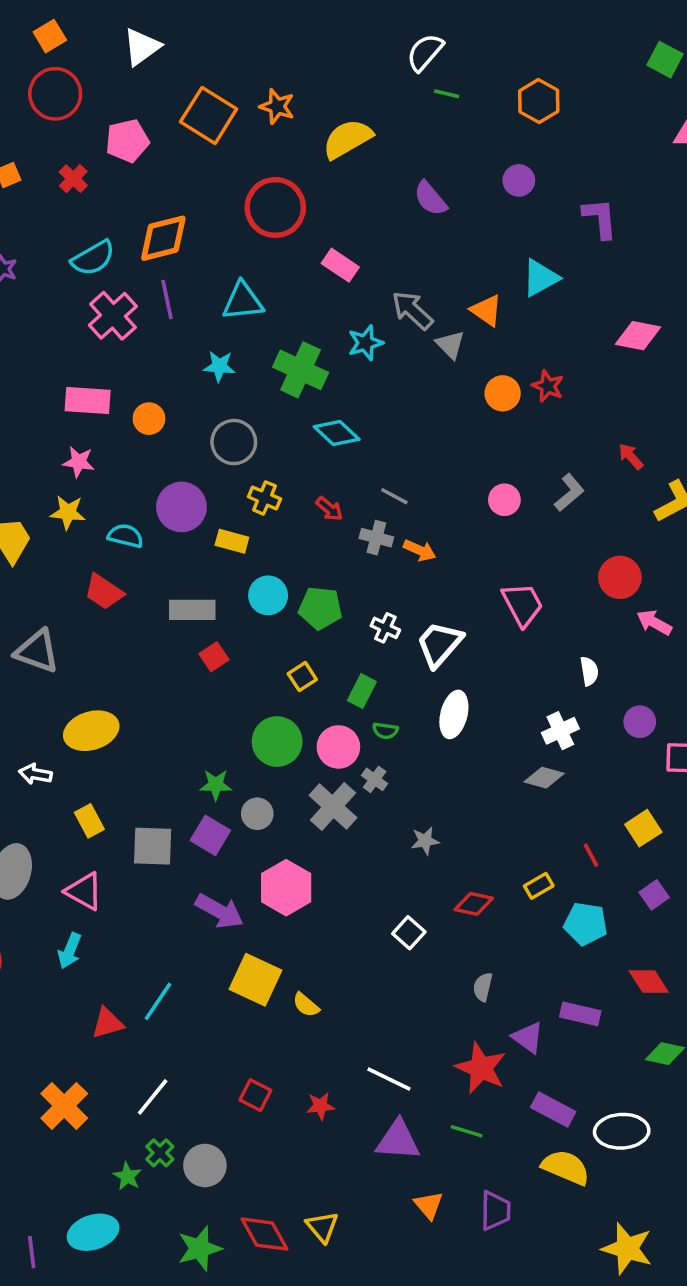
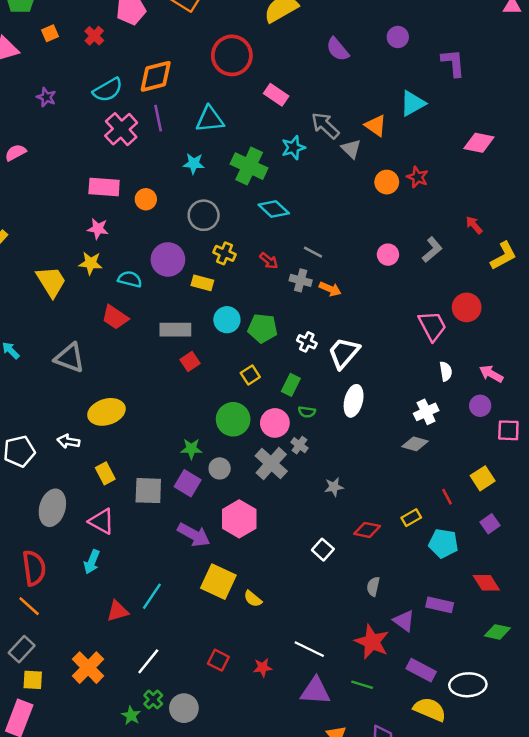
pink trapezoid: (522, 604) -> (432, 326), moved
pink arrow: (654, 622) -> (491, 374), moved

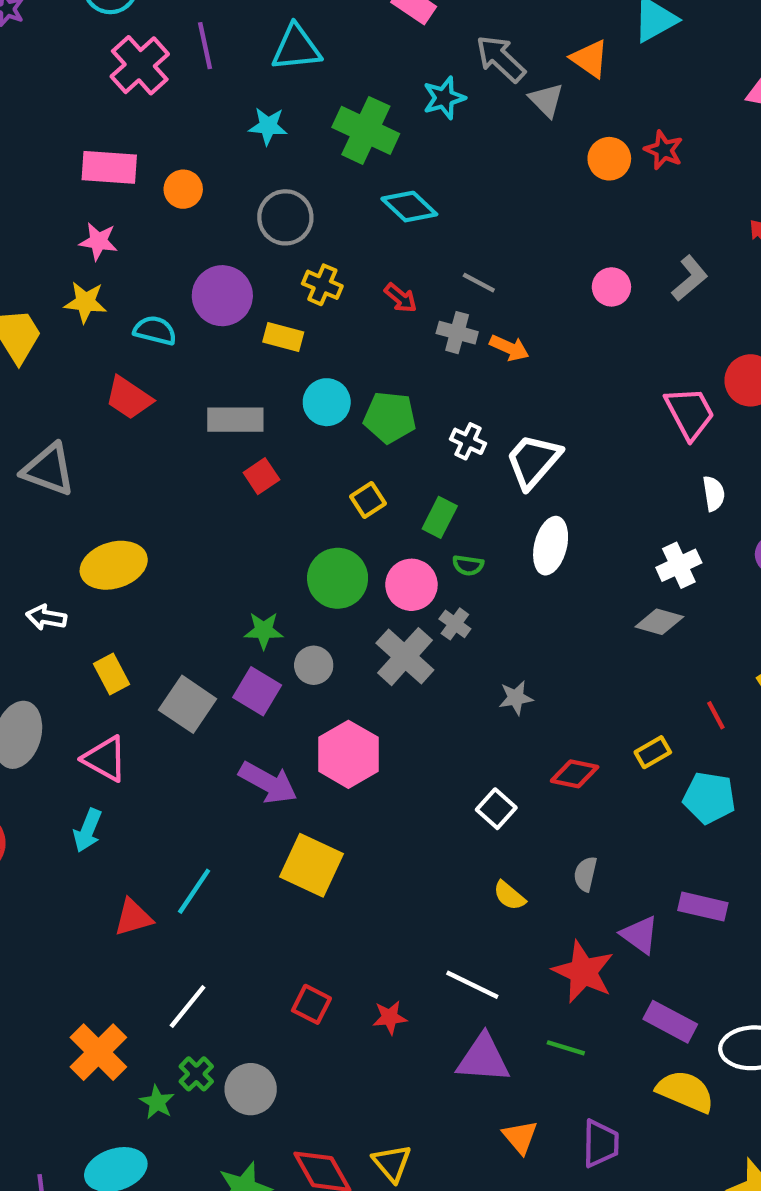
gray square: (148, 491) -> (188, 704), turned 32
yellow semicircle: (253, 599) -> (509, 896), moved
orange cross: (88, 668) -> (98, 1052), moved

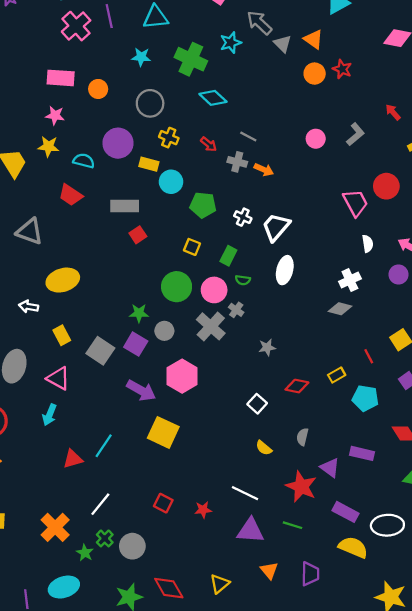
orange triangle: (590, 59) -> (313, 39), moved
cyan circle: (327, 402) -> (171, 182), moved
yellow square: (368, 500) -> (192, 247), turned -35
yellow triangle: (392, 1163) -> (220, 584), moved, turned 30

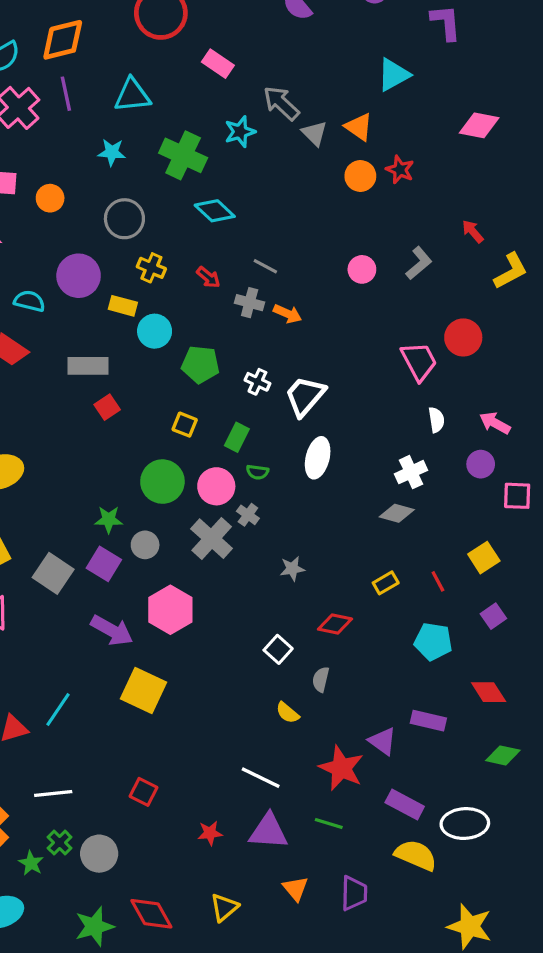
yellow rectangle: (337, 375) -> (386, 583), moved
gray semicircle: (302, 437) -> (321, 679), moved
white line: (100, 504) -> (53, 793), turned 45
red star: (203, 510) -> (210, 833), moved

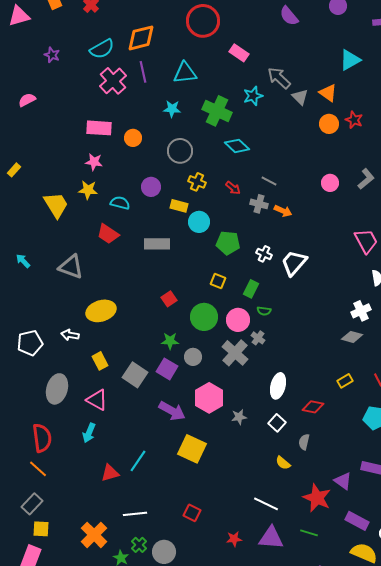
purple circle: (79, 276) -> (151, 187), size x0.7
red square: (107, 407) -> (169, 299), moved
white ellipse: (318, 458) -> (278, 386), moved
gray star: (292, 569) -> (239, 417), moved

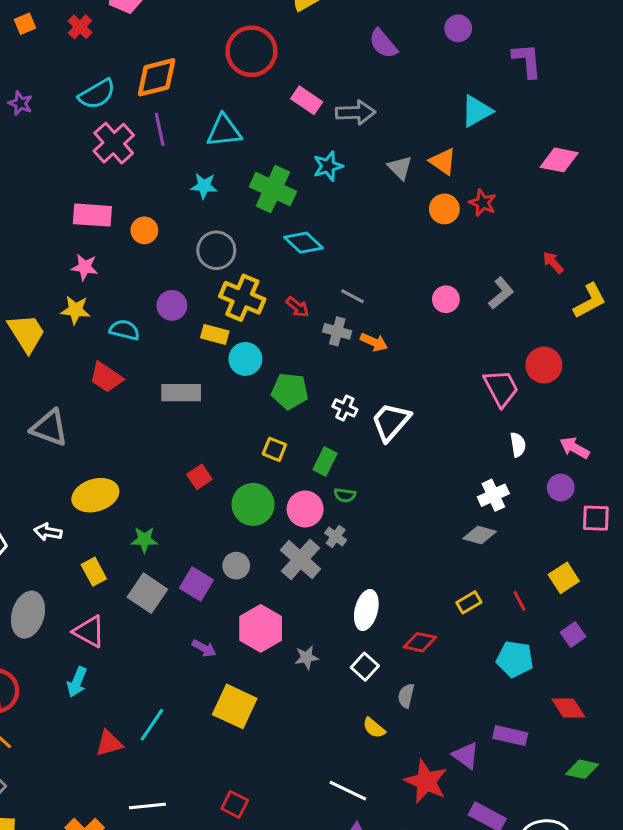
gray arrow: (279, 78) -> (356, 112), moved, turned 135
yellow cross: (197, 182) -> (242, 298), size x1.6
green star: (170, 341) -> (144, 540), moved
purple arrow: (172, 411) -> (204, 648), size x0.6

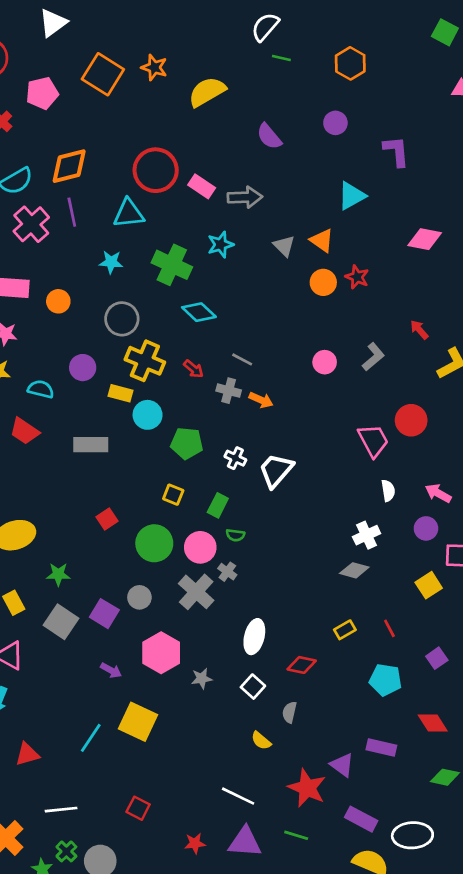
red circle: (251, 51) -> (156, 170), moved
yellow square: (564, 578) -> (429, 585), moved
cyan line: (152, 725) -> (91, 738), moved

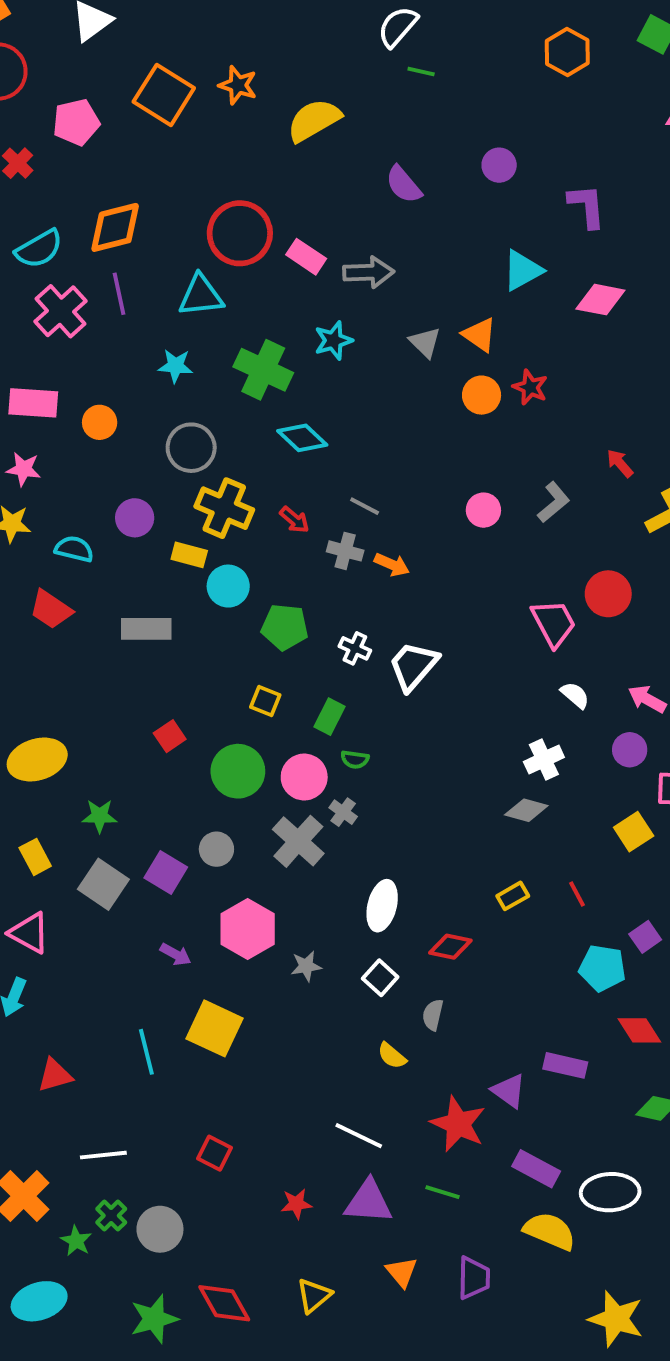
orange hexagon: (350, 63) -> (567, 52), moved
pink diamond: (425, 239) -> (600, 300), moved
white semicircle: (388, 491) -> (575, 695), turned -40
cyan pentagon: (385, 680) -> (602, 968), moved
cyan line: (91, 738) -> (146, 1052), turned -48

